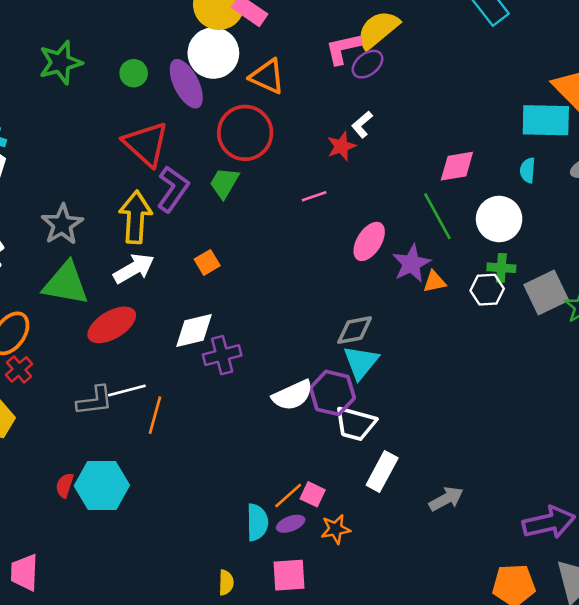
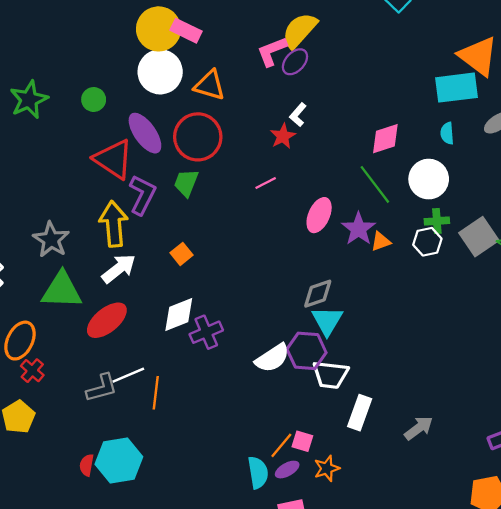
purple ellipse: (186, 84) -> (145, 133), moved

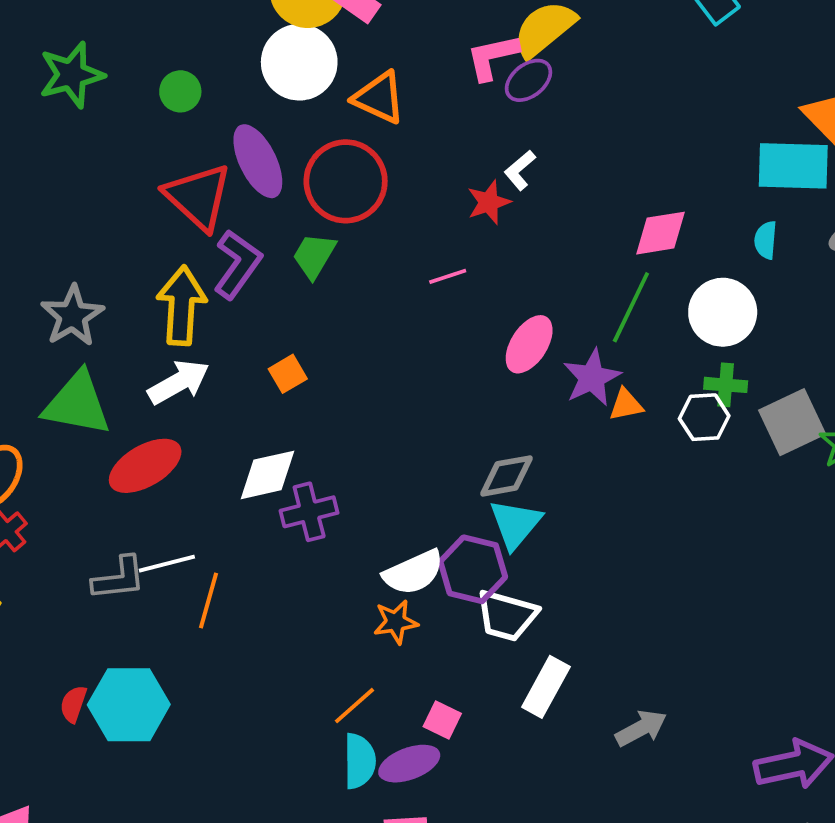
green line: (375, 184) -> (631, 307), turned 54
orange line: (281, 445) -> (354, 706), moved
orange star: (327, 468) -> (396, 622), moved
purple ellipse: (287, 470) -> (409, 764), size x1.4

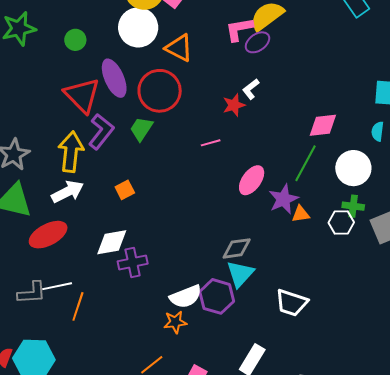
white trapezoid: (507, 616) -> (292, 303), moved

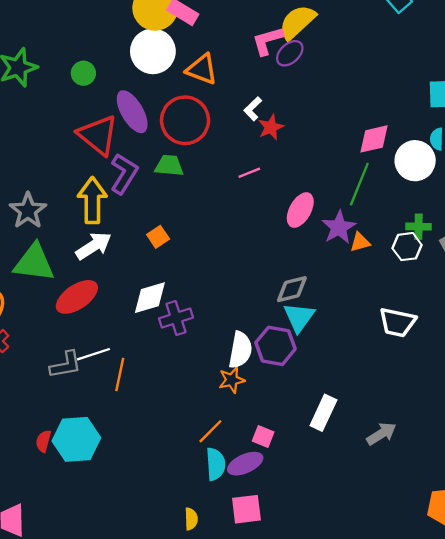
white L-shape: (251, 89) -> (253, 109), moved
green trapezoid: (141, 129) -> (169, 166), turned 68
white circle: (353, 168) -> (415, 161), moved
white semicircle: (186, 297) -> (240, 350), turned -52
white trapezoid: (292, 303) -> (397, 322), moved

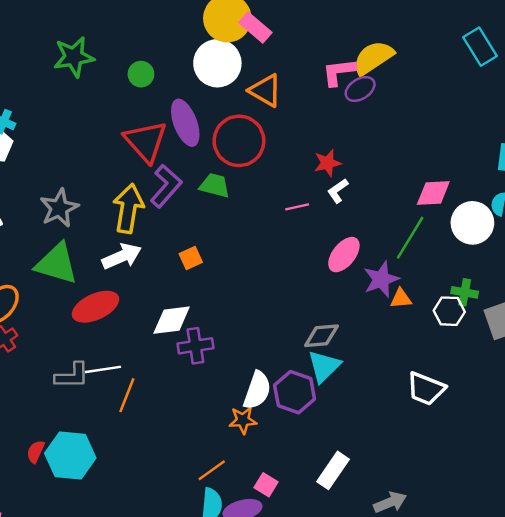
white L-shape: (253, 109) -> (338, 191), moved

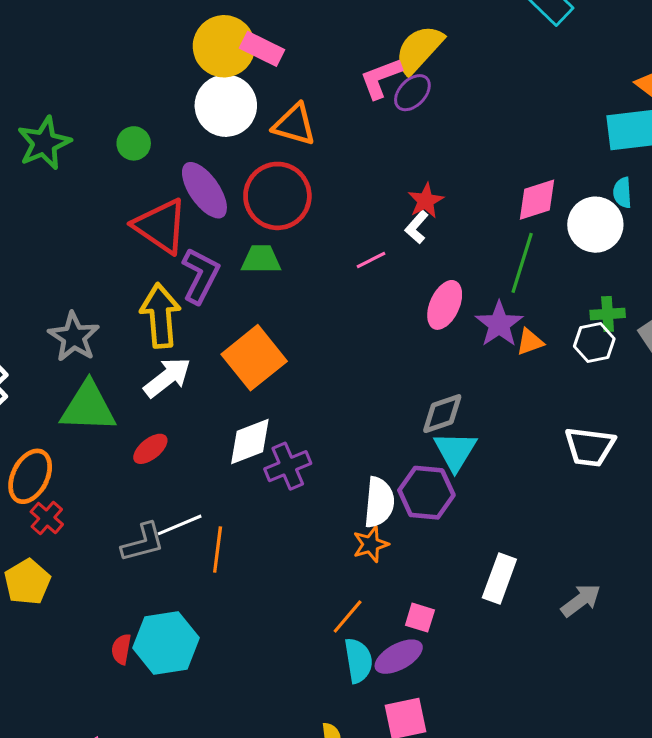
red star: (328, 163) -> (426, 201), moved
orange square: (191, 258) -> (254, 358), size x2.0
red ellipse: (95, 307) -> (150, 449), size x0.6

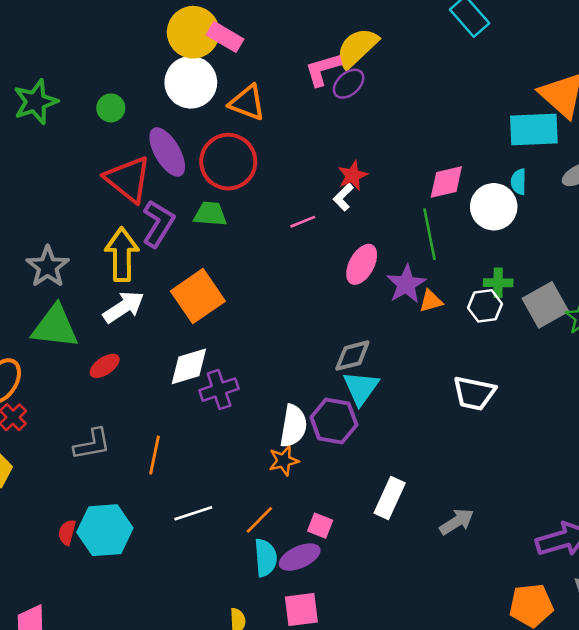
green line: (522, 263) -> (430, 234), turned -33
white line: (180, 525) -> (193, 513), moved

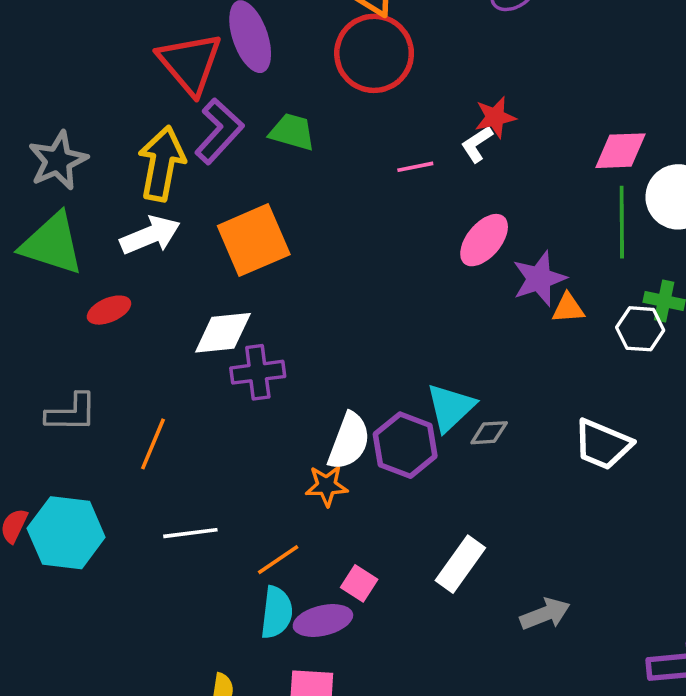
red circle: (228, 162) -> (374, 53), moved
green line: (430, 234) -> (622, 222), moved
gray diamond: (352, 356) -> (489, 433), moved, size x0.7

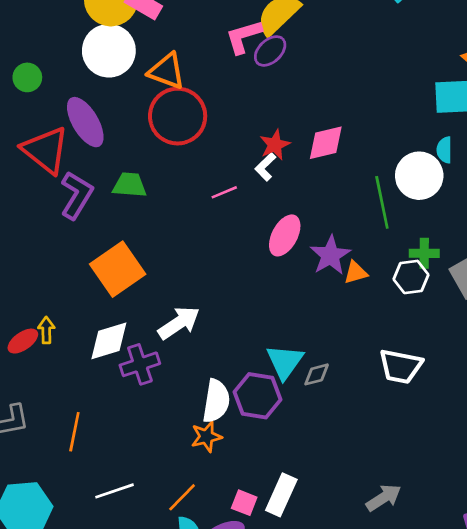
pink diamond: (620, 151) -> (326, 143), moved
yellow arrow: (162, 164) -> (46, 330), moved, size x0.5
white arrow: (150, 235) -> (179, 323), moved
white rectangle: (460, 564) -> (281, 495), moved

